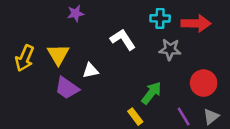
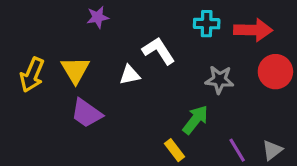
gray star: (170, 49) -> (219, 80), moved
white triangle: (91, 71) -> (130, 75), moved
red circle: (204, 83) -> (275, 72), moved

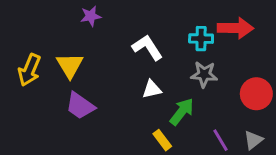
cyan cross: (207, 24) -> (201, 39), moved
red circle: (275, 72) -> (256, 94), moved
white triangle: (130, 75) -> (152, 89), moved

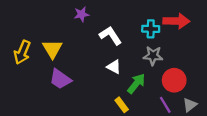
purple star: (91, 16) -> (81, 14), moved
white triangle: (152, 89) -> (114, 67), turned 40
red circle: (256, 94) -> (174, 80), moved

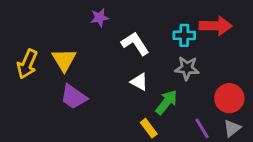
red circle: (174, 80) -> (229, 98), moved

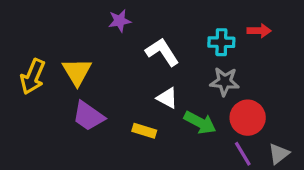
red arrow: (216, 26) -> (259, 31), size x0.6
red circle: (229, 98) -> (248, 118), moved
green arrow: (166, 102) -> (200, 123), turned 80
yellow rectangle: (149, 128) -> (144, 131), moved, turned -36

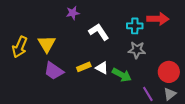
red arrow: (259, 31) -> (158, 19), size x1.5
white triangle: (167, 98) -> (102, 68), moved
red circle: (248, 118) -> (169, 72), moved
yellow rectangle: (144, 131) -> (84, 67), moved, turned -40

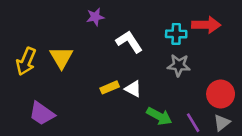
purple trapezoid: (54, 71) -> (42, 114), moved
green arrow: (122, 75) -> (159, 116), moved

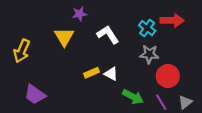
cyan cross: (176, 34) -> (147, 28), turned 35
yellow triangle: (61, 57) -> (64, 37), moved
red circle: (221, 94) -> (168, 76), moved

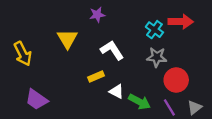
purple star: (80, 14) -> (97, 15), moved
white L-shape: (108, 35) -> (112, 50), moved
yellow arrow: (22, 51) -> (23, 54), turned -50
white triangle: (111, 74) -> (117, 91), moved

